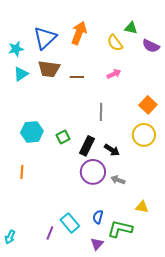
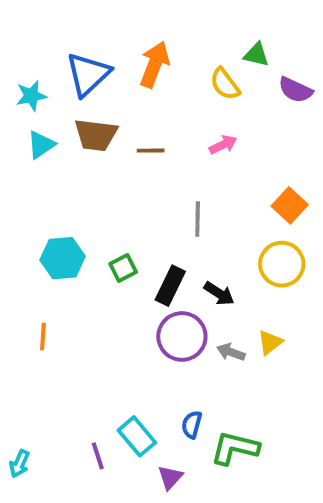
yellow triangle: (142, 207) -> (270, 342), moved, turned -48
purple line: (50, 233) -> (98, 456), turned -40
purple triangle: (97, 244) -> (170, 477), moved

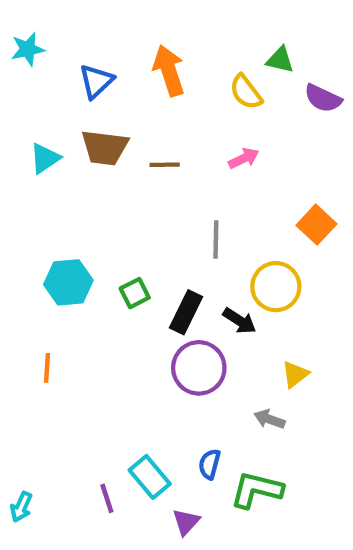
orange arrow: (155, 64) -> (169, 71), turned -39
blue triangle: (88, 74) -> (96, 81), size x0.7
cyan star: (31, 96) -> (28, 49), moved
yellow circle: (282, 264) -> (276, 287), moved
gray arrow: (231, 352) -> (269, 419), moved

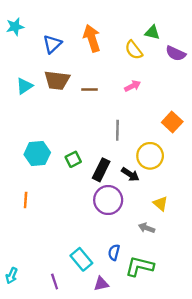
yellow triangle: (295, 374) -> (161, 204), turned -42
purple line: (107, 498) -> (55, 281), moved
purple triangle: (186, 522) -> (101, 284), turned 35

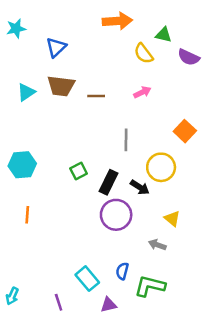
orange arrow: (92, 38) -> (117, 21), moved, turned 104
cyan hexagon: (37, 153) -> (22, 165), moved

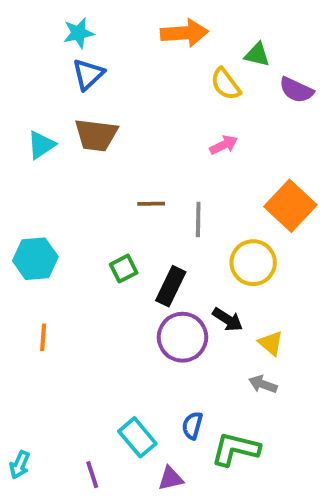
cyan star: (16, 29) -> (78, 33), moved
brown line: (96, 96) -> (151, 204), moved
orange square: (185, 131) -> (290, 206), size x1.4
black arrow: (140, 187) -> (228, 320), moved
gray arrow: (157, 245) -> (263, 384), moved

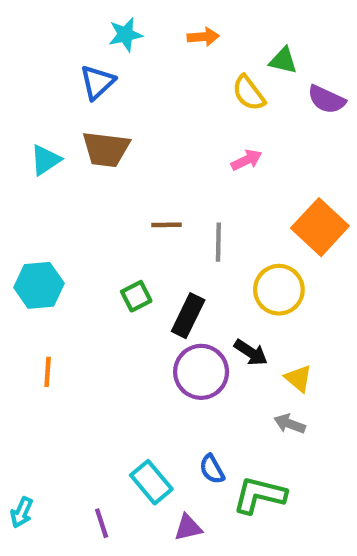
cyan star: (78, 33) -> (125, 35), moved
orange arrow: (184, 33) -> (203, 37), size x0.6
blue semicircle: (192, 426) -> (212, 469), turned -44

